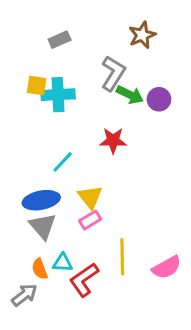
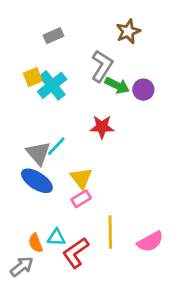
yellow square: (37, 85) -> (33, 77), turned -30
cyan cross: (58, 95) -> (52, 85), turned -36
blue ellipse: (41, 200) -> (37, 181), turned 44
gray triangle: (43, 226) -> (38, 153), moved

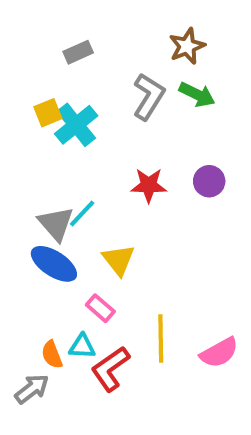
green arrow: (117, 85) -> (197, 95), moved
purple circle: (143, 90) -> (209, 181), moved
pink rectangle: (81, 199) -> (100, 308), moved, turned 72

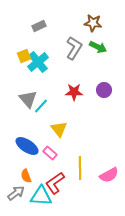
brown star: (187, 46) -> (93, 23), turned 30
gray triangle: (56, 224) -> (28, 99), moved
blue ellipse: (54, 264) -> (27, 146), moved
cyan triangle: (82, 347) -> (41, 196), moved, size x1.6

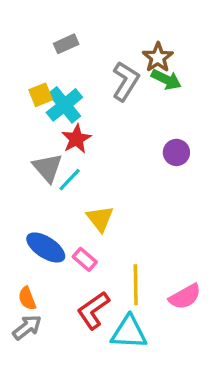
brown star: (93, 23) -> (158, 57), moved, turned 30
red star: (74, 92) -> (76, 139), moved, turned -30
orange semicircle: (26, 176) -> (27, 298), moved
cyan triangle: (41, 196) -> (129, 332), moved

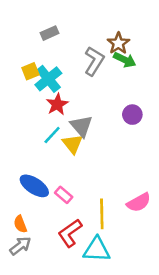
gray triangle: (47, 168) -> (81, 126), moved
yellow triangle: (100, 219) -> (72, 144), moved
pink semicircle: (185, 297) -> (139, 202), moved

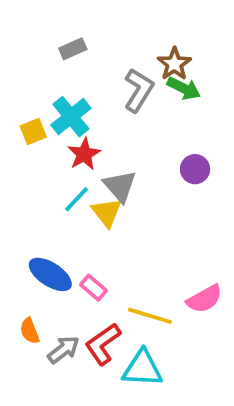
yellow square: (30, 71) -> (33, 132), moved
yellow line: (102, 214) -> (150, 316), turned -72
gray arrow: (20, 246) -> (63, 350), moved

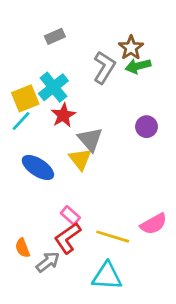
green arrow: (184, 88) -> (138, 66), turned 140
yellow square: (33, 132) -> (25, 98), size x1.4
cyan line: (77, 199) -> (21, 121), moved
blue ellipse: (50, 274) -> (38, 168), moved
red L-shape: (103, 344) -> (68, 238), moved

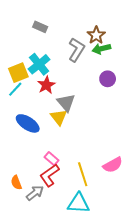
gray rectangle: (55, 36) -> (40, 27), turned 48
purple circle: (146, 127) -> (108, 79), moved
yellow line: (113, 237) -> (83, 174), turned 55

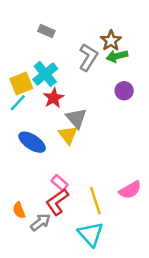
cyan triangle: (79, 203) -> (91, 234), turned 45

